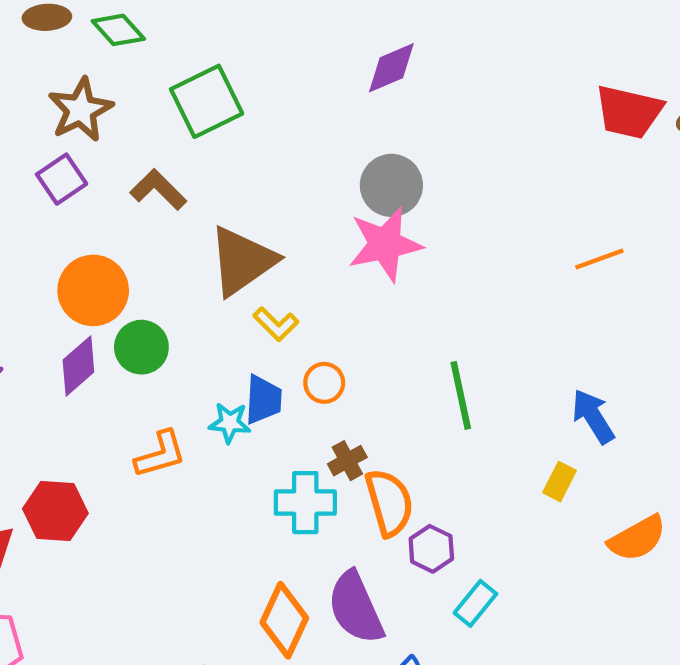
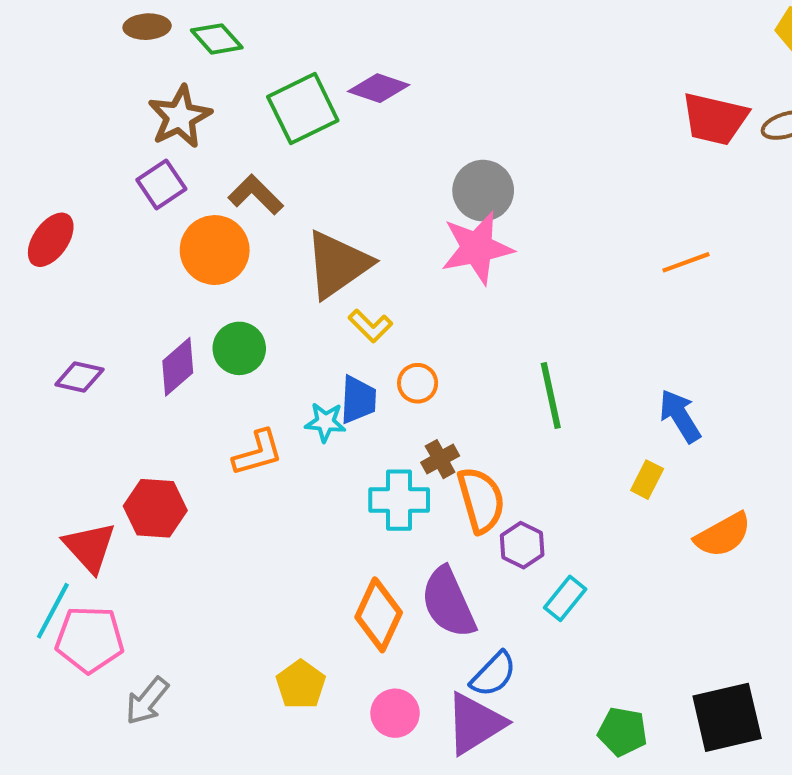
purple diamond: (391, 68) -> (379, 88), moved, turned 42
orange circle: (93, 290) -> (215, 250), moved

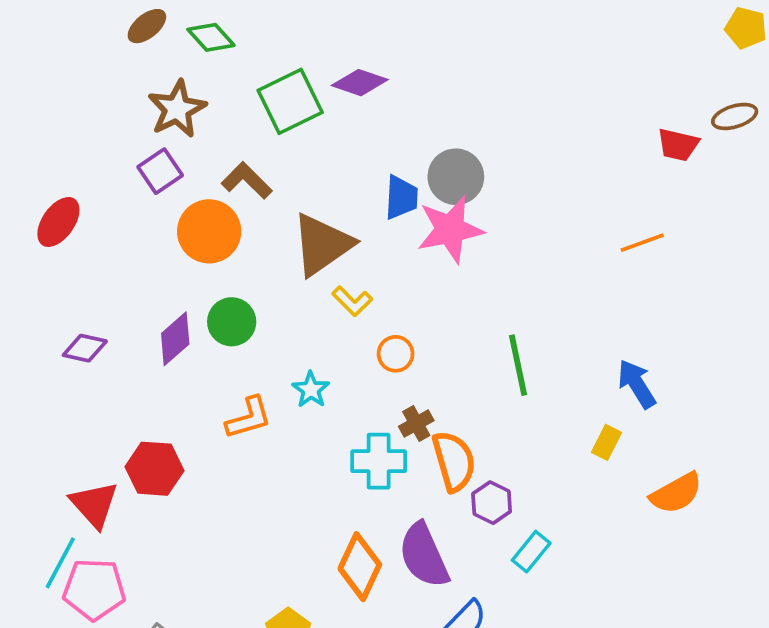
brown ellipse: (147, 27) -> (147, 26), turned -36
red trapezoid: (715, 119) -> (678, 145), moved, size x0.7
blue trapezoid: (358, 400) -> (401, 197), moved
cyan star: (325, 422) -> (311, 390), turned 30

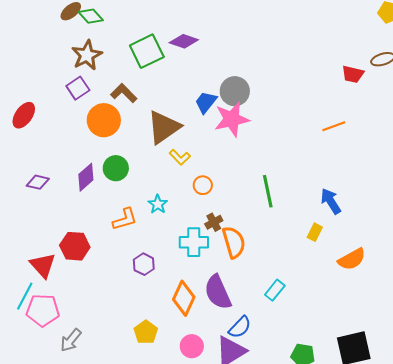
green diamond: (211, 37) -> (91, 16), moved
blue trapezoid: (401, 197) -> (206, 102), turned -145
purple hexagon: (492, 503) -> (144, 264), moved

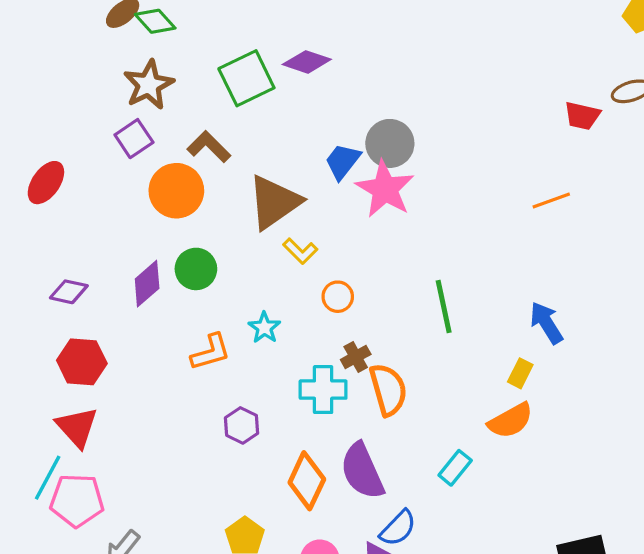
pink star: (232, 119) -> (385, 189), turned -30
red hexagon: (75, 246) -> (82, 362), moved
orange semicircle: (352, 259) -> (511, 421), moved

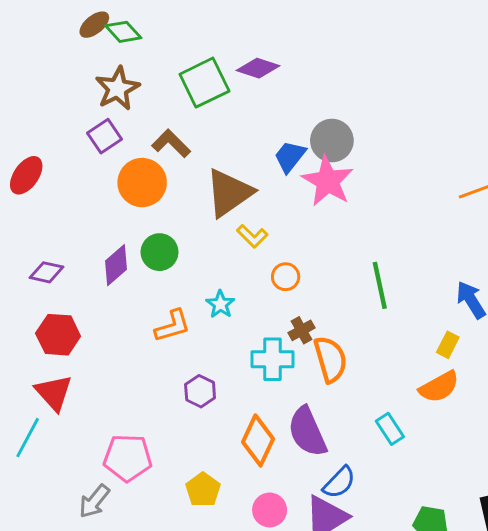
cyan rectangle: (455, 468) -> (390, 429), turned -72
pink pentagon: (77, 500) -> (128, 458), moved

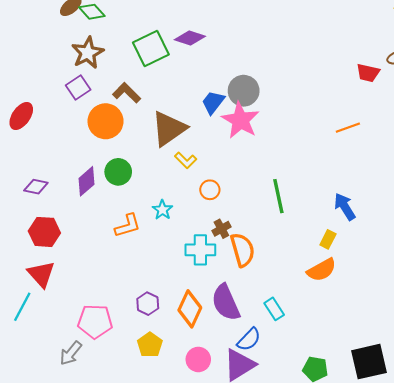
purple hexagon: (200, 391) -> (148, 304), moved
cyan rectangle: (390, 429) -> (274, 309), moved

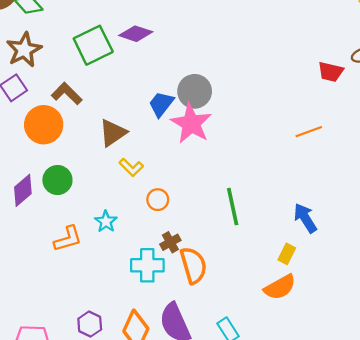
brown triangle: (169, 129) -> (113, 133), size x0.7

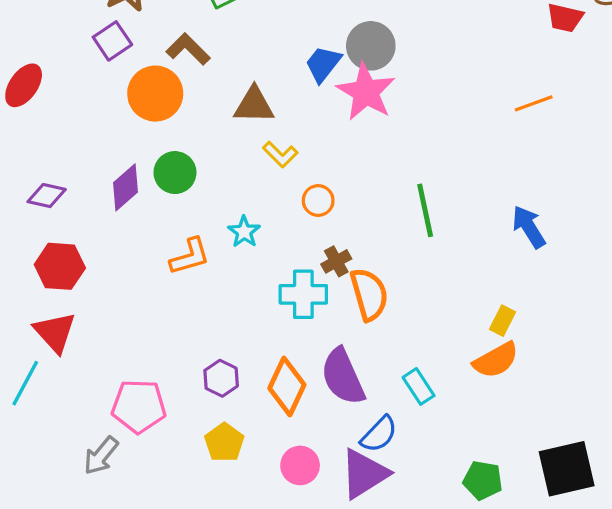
brown triangle: (113, 133) -> (254, 105), turned 36
yellow rectangle: (287, 254) -> (502, 321), moved
orange semicircle: (280, 287) -> (496, 360), moved

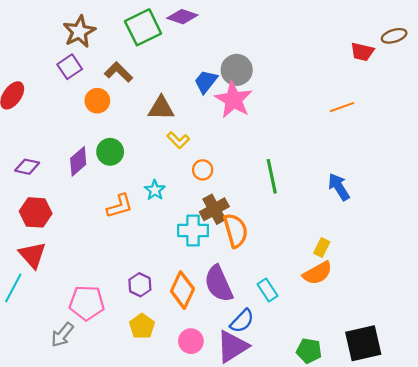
orange circle: (155, 94) -> (97, 101), size x0.7
brown cross: (336, 261) -> (214, 209), size x1.5

